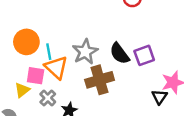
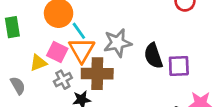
cyan line: (49, 52) -> (79, 31), turned -42
brown cross: (100, 80) -> (97, 74), moved

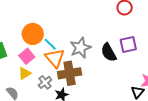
pink square: (57, 52) -> (27, 56), moved, turned 35
purple square: (179, 66) -> (128, 44), moved

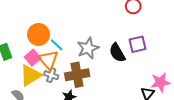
orange triangle: (55, 58) -> (48, 60), moved
yellow triangle: (25, 73) -> (30, 75), size x1.6
gray cross: (45, 82) -> (51, 75), moved, turned -32

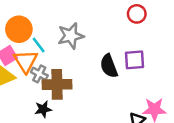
gray star: (88, 48) -> (71, 36), moved
gray cross: (51, 75) -> (39, 74), moved

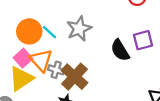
cyan line: (39, 45) -> (50, 32), moved
brown cross: (57, 84) -> (75, 77), turned -36

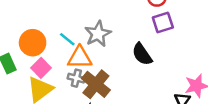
orange circle: (29, 31) -> (33, 43), moved
purple square: (143, 40) -> (163, 23), moved
orange triangle: (41, 60) -> (80, 58), moved, turned -45

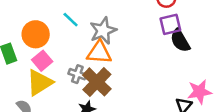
cyan line: (67, 39) -> (71, 20), moved
black semicircle: (142, 54) -> (180, 40), moved
orange triangle: (80, 58) -> (99, 53), moved

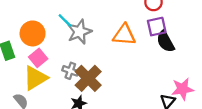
gray star: (103, 31) -> (79, 32), moved
orange triangle: (99, 53) -> (124, 35), moved

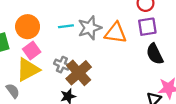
cyan line: (65, 21) -> (66, 26), moved, turned -56
gray star: (79, 32) -> (90, 28), moved
black semicircle: (166, 41) -> (155, 54), moved

